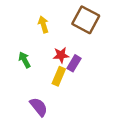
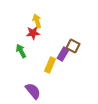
brown square: (86, 20) -> (73, 46), moved, size x0.6
red star: (61, 55) -> (33, 33), moved

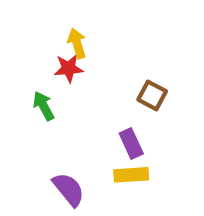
purple rectangle: (63, 54) -> (131, 143), moved, turned -56
yellow rectangle: (50, 65) -> (131, 175), moved, turned 63

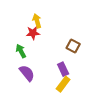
yellow rectangle: (131, 175) -> (63, 84), turned -49
purple semicircle: (69, 189) -> (27, 73), moved

